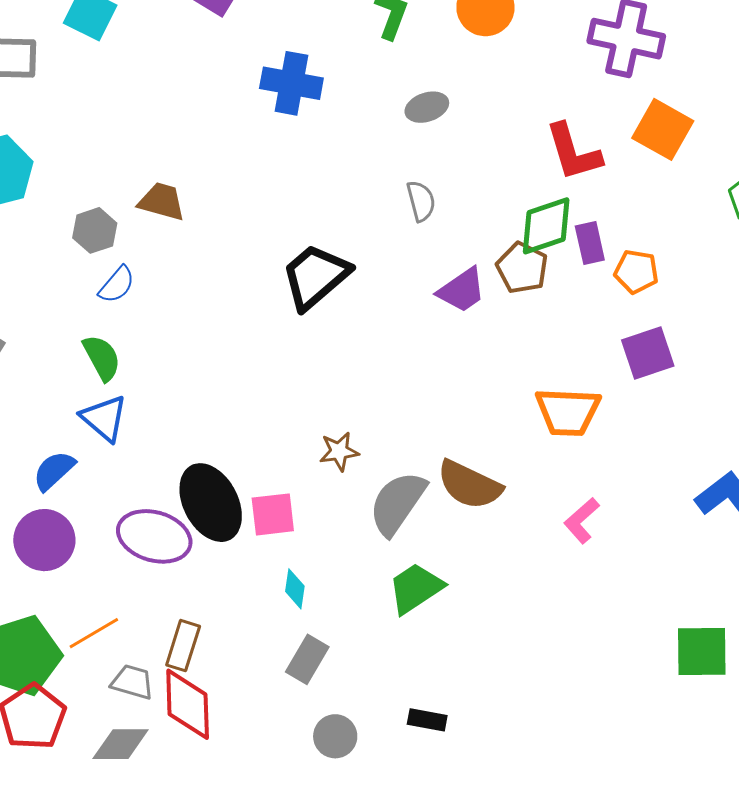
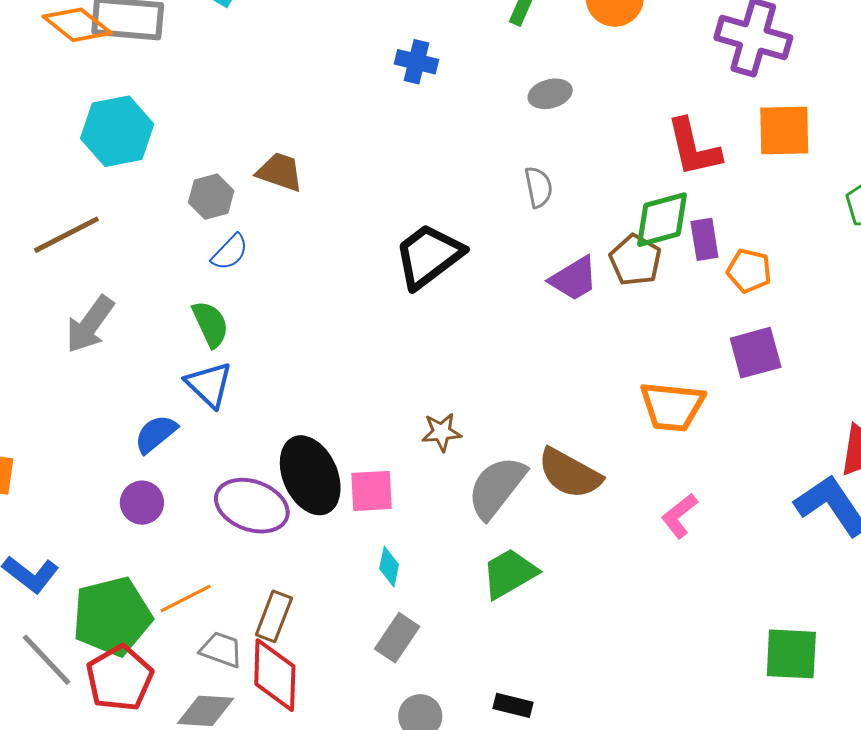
blue cross: (291, 83) -> (416, 62), size x0.7
orange square: (663, 129) -> (784, 130), turned -34
purple circle: (44, 540) -> (142, 503), size x0.7

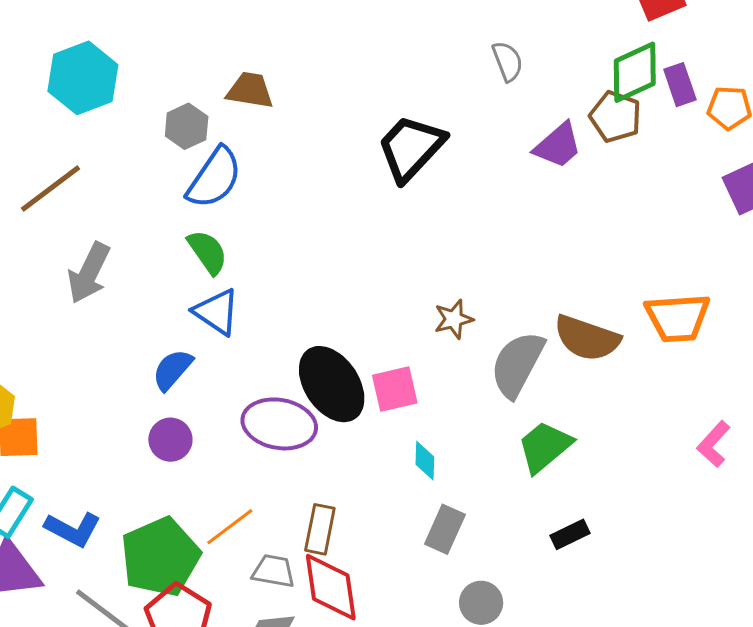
blue semicircle: (230, 252) -> (214, 178), size x1.6
orange trapezoid: (672, 406) -> (678, 318), moved
pink L-shape: (679, 516) -> (714, 444), moved
black rectangle: (513, 705) -> (570, 534), moved, turned -30

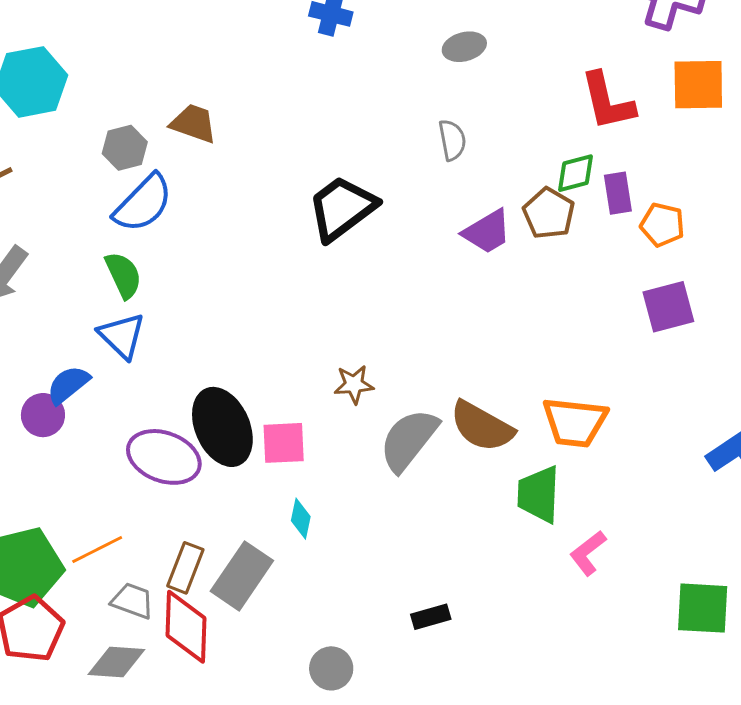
green diamond: (635, 72) -> (576, 173), size x0.7
purple circle: (170, 440) -> (43, 415), moved
green trapezoid: (545, 447) -> (539, 494), moved, turned -58
gray rectangle: (445, 529) -> (242, 576), moved, size x1.4

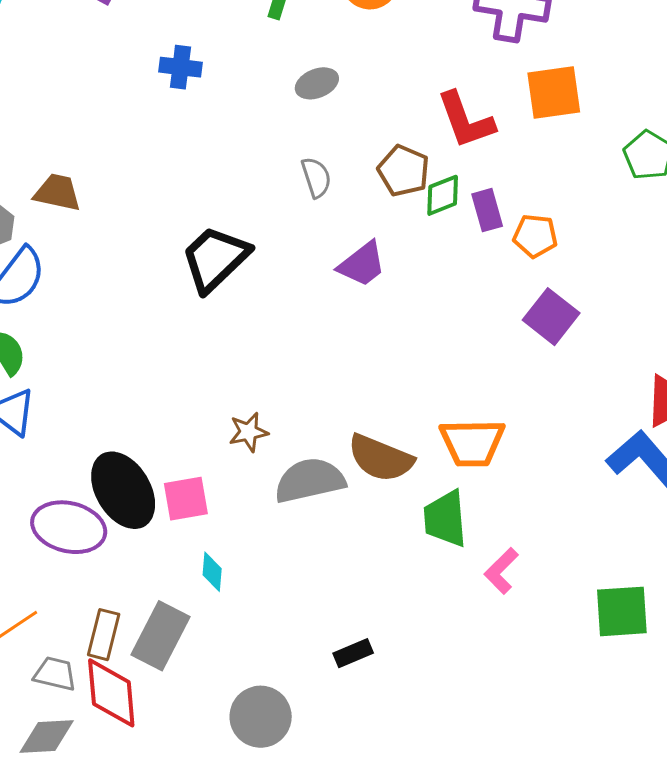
brown pentagon: (549, 213) -> (404, 171), moved
purple square: (668, 307) -> (551, 317), turned -30
gray semicircle: (409, 440) -> (310, 480), turned 46
gray circle: (331, 668) -> (261, 717), size x1.4

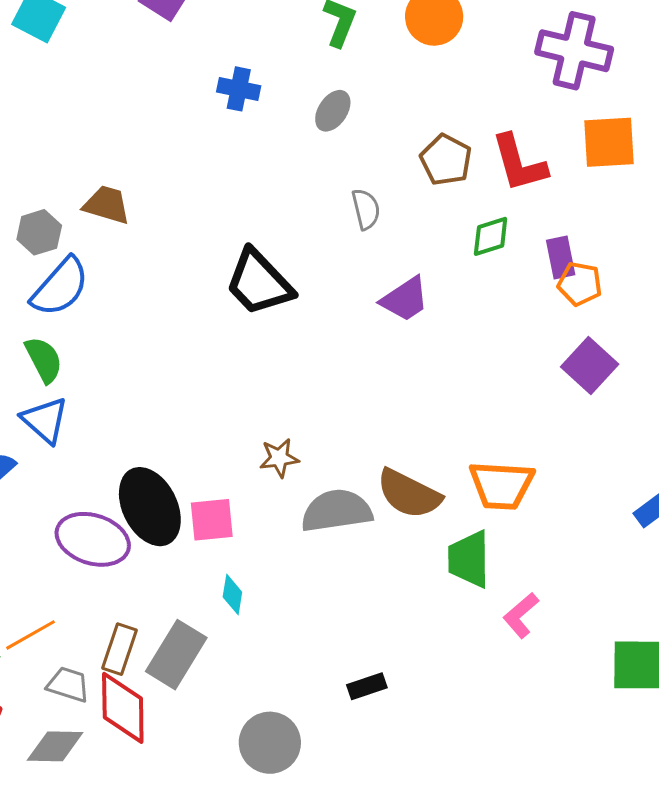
gray ellipse: (317, 83) -> (333, 111), moved, turned -39
brown pentagon: (404, 171) -> (446, 160), moved
purple rectangle: (487, 210) -> (561, 258), moved
black trapezoid: (215, 259) -> (259, 283), turned -94

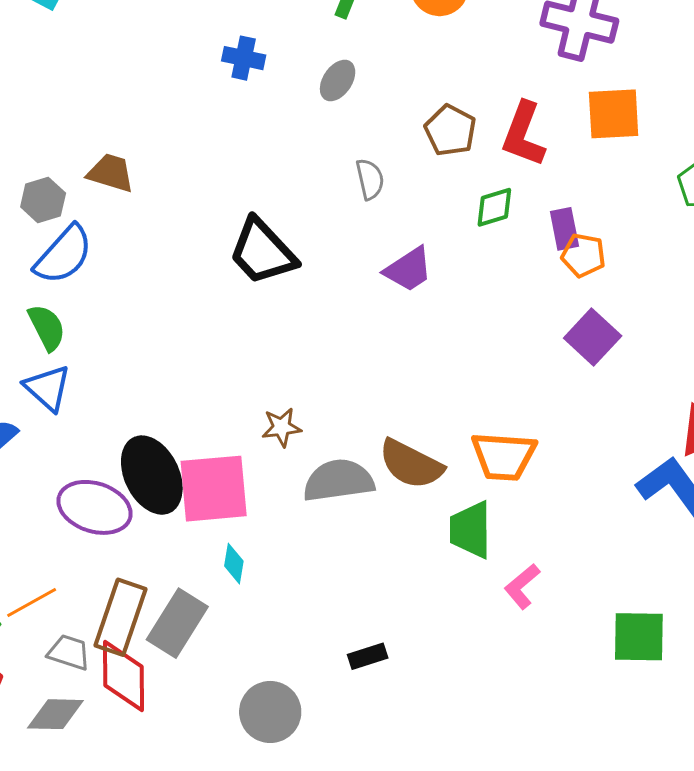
red L-shape: (519, 163) -> (523, 134), turned 36
pink square: (212, 520) -> (214, 489), size x1.6
brown rectangle: (119, 649) -> (120, 617), size x1.5

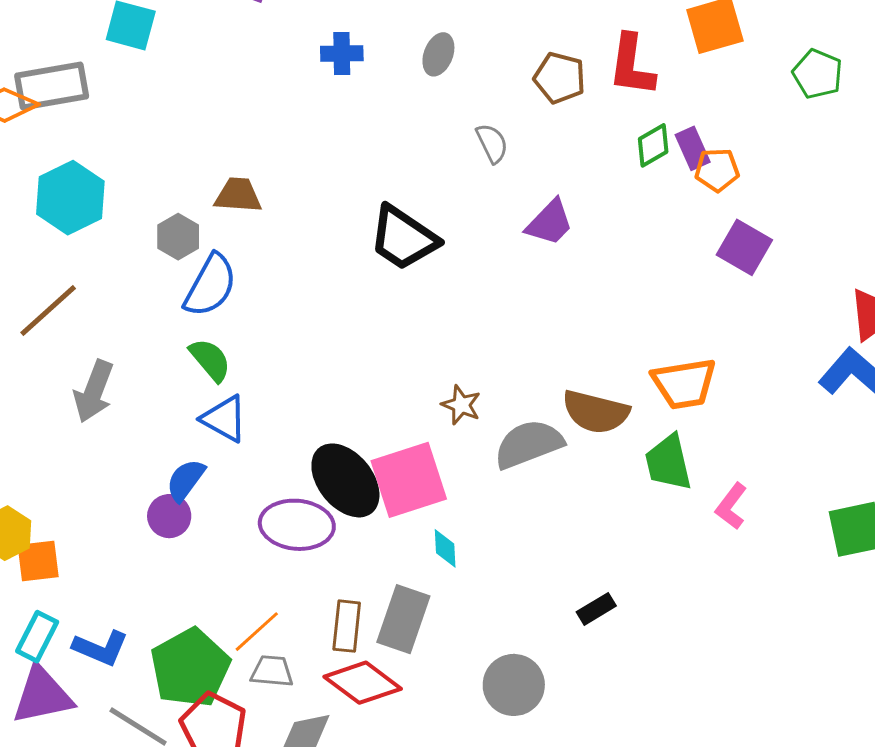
green diamond: (494, 207) -> (653, 145), moved
brown star: (281, 427) -> (461, 405), turned -30
brown rectangle: (120, 617) -> (347, 626), size x0.7
gray trapezoid: (69, 652) -> (272, 671), moved
red diamond: (123, 676) -> (363, 683), turned -40

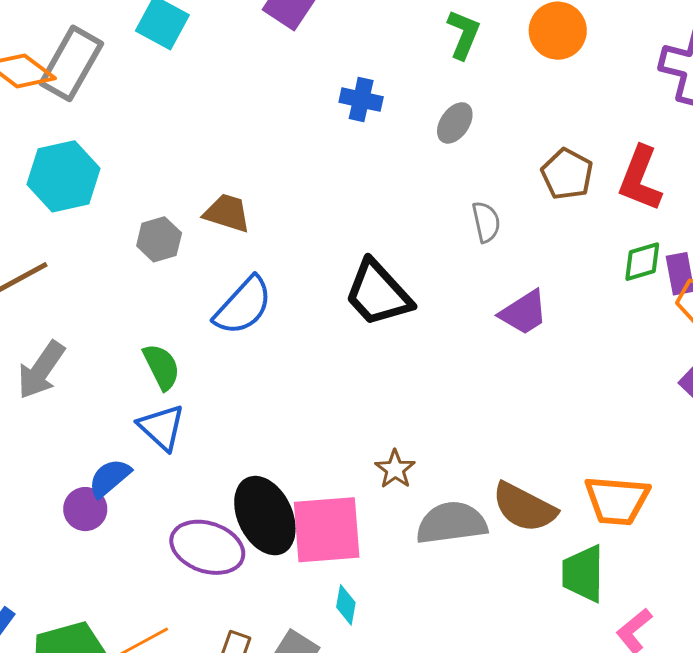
gray rectangle: (52, 86) -> (71, 63), turned -64
blue semicircle: (210, 285) -> (243, 306), moved

